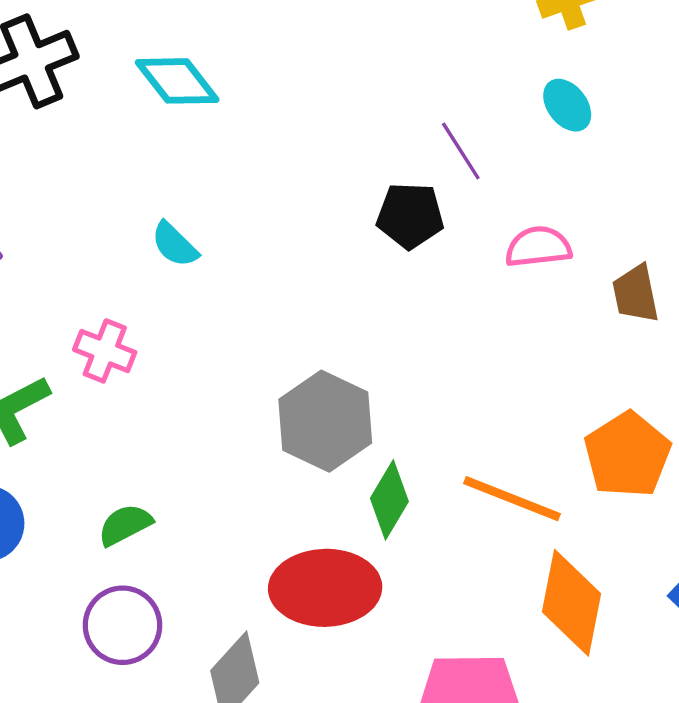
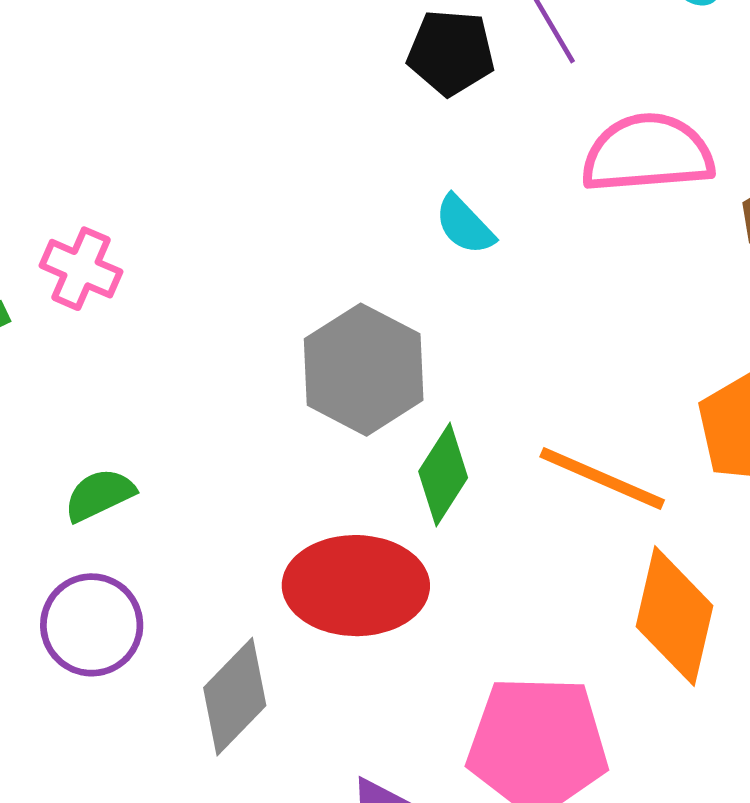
black pentagon: (410, 216) -> (451, 52), moved
cyan semicircle: (175, 245) -> (465, 225), moved
pink semicircle: (538, 247) -> (648, 153), size x1.5

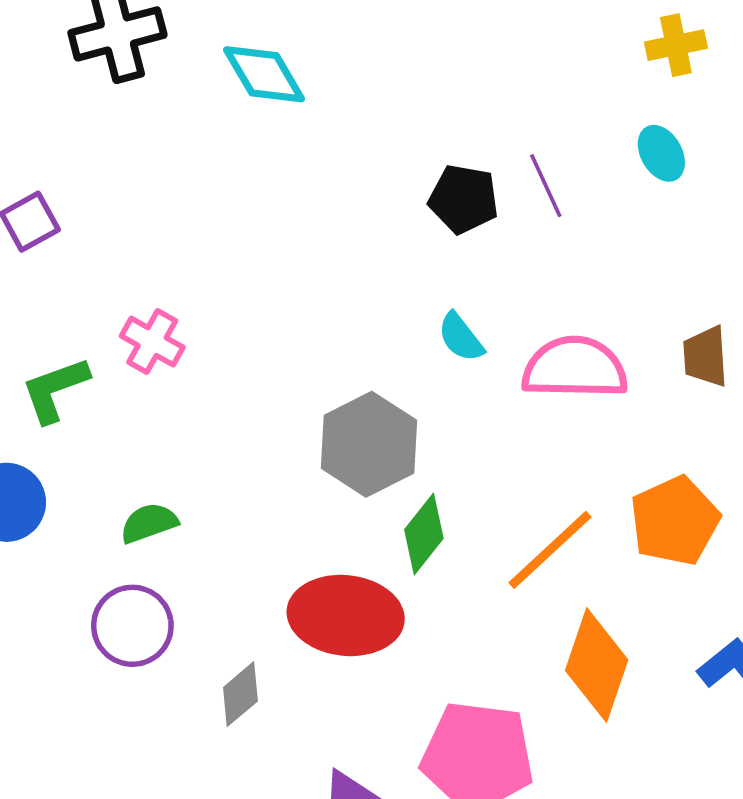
pink semicircle: (648, 153) -> (575, 368), moved
orange line: (602, 478) -> (550, 550), turned -72
gray diamond: (235, 697) -> (240, 694), size x0.7

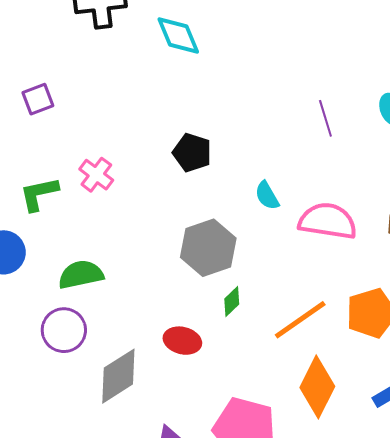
black pentagon: (464, 199) -> (192, 153), moved
green semicircle: (149, 523) -> (81, 275), size x1.4
green diamond: (424, 534) -> (232, 302), size x0.7
red ellipse: (346, 615) -> (182, 341), size x0.6
gray diamond: (240, 694) -> (118, 376), size x1.6

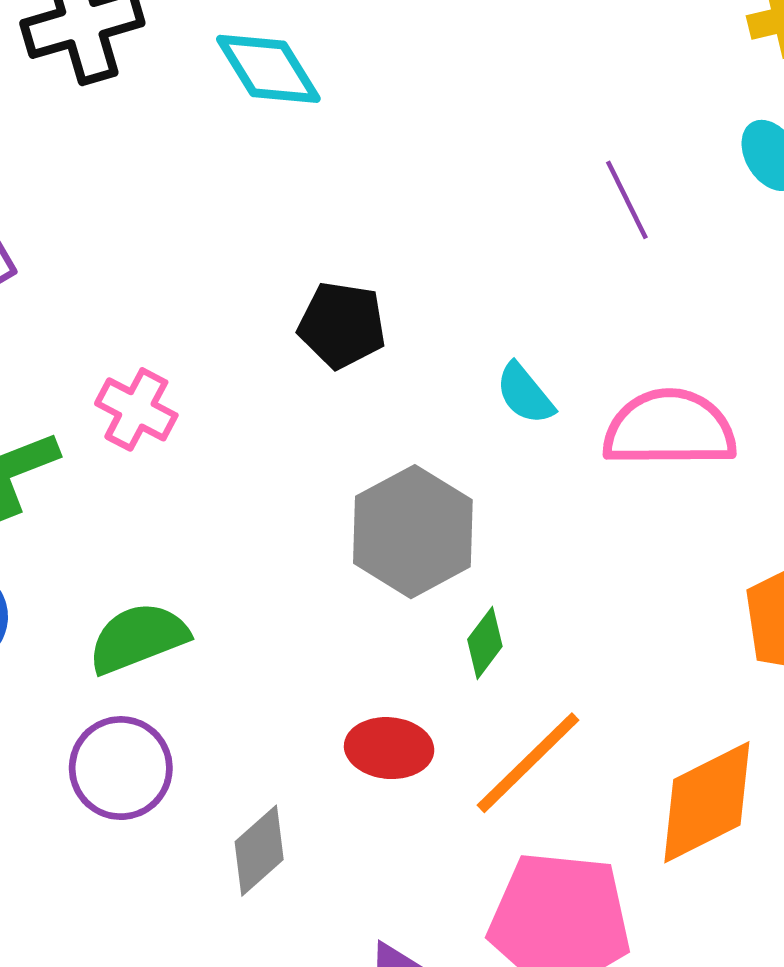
orange line: (300, 320) -> (528, 763), moved
gray diamond: (118, 376) -> (259, 851), size x0.7
orange diamond: (317, 387) -> (707, 802), turned 46

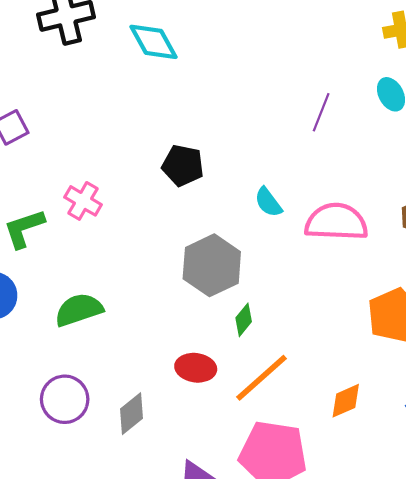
purple line: (627, 200) -> (321, 112), turned 45
purple circle: (121, 768) -> (65, 399), moved
orange diamond: (707, 802) -> (346, 401), size x0.6

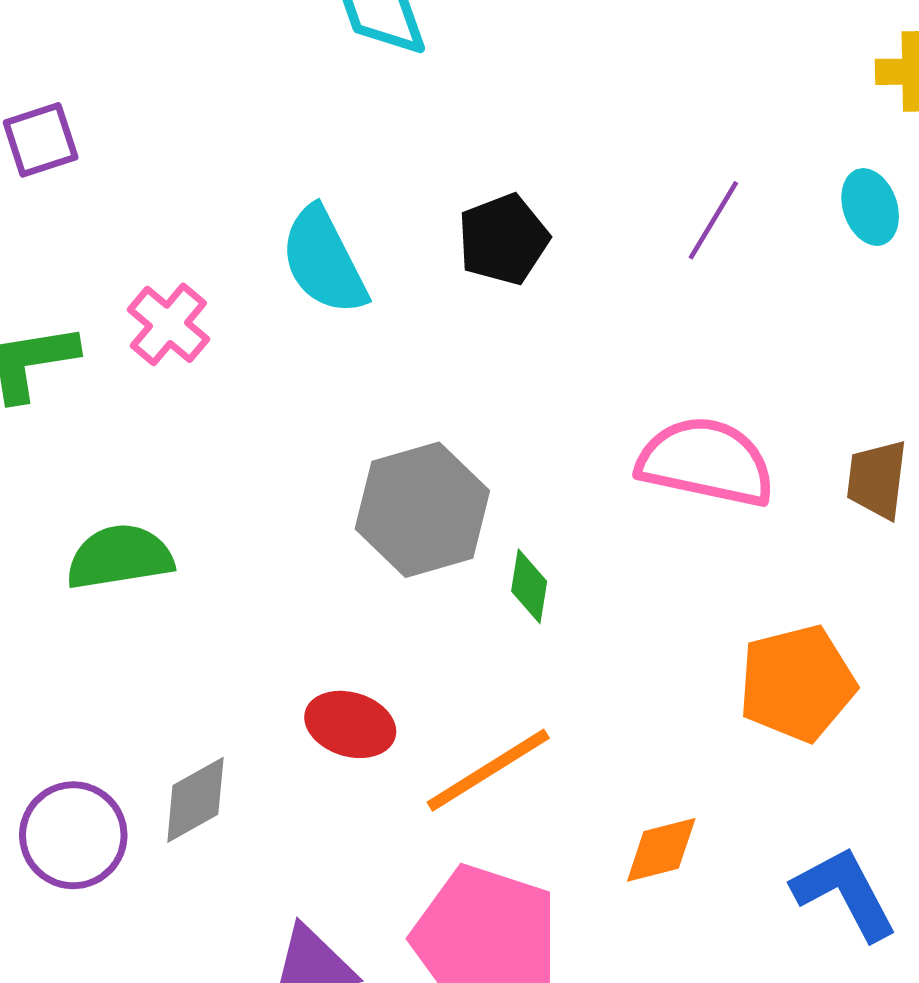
black pentagon: (183, 165) -> (503, 239), moved, turned 30
cyan semicircle: (268, 202) -> (324, 261), moved, size x1.6
green diamond: (244, 320) -> (529, 586), moved, turned -40
purple circle: (65, 399) -> (73, 835), moved

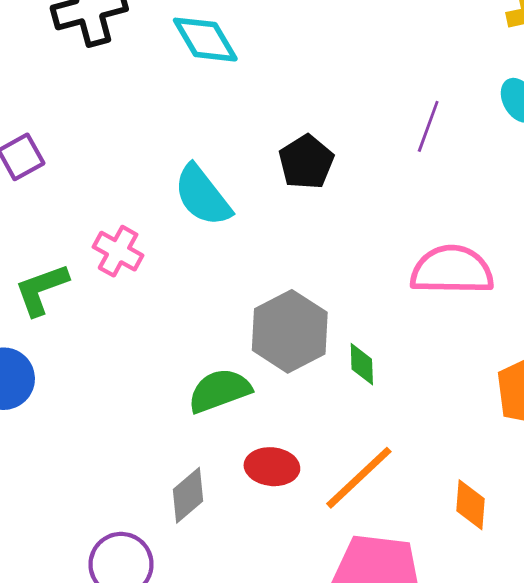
green semicircle: (120, 557) -> (220, 391), moved
gray diamond: (195, 800) -> (188, 495), moved
orange diamond: (661, 850) -> (470, 505), turned -60

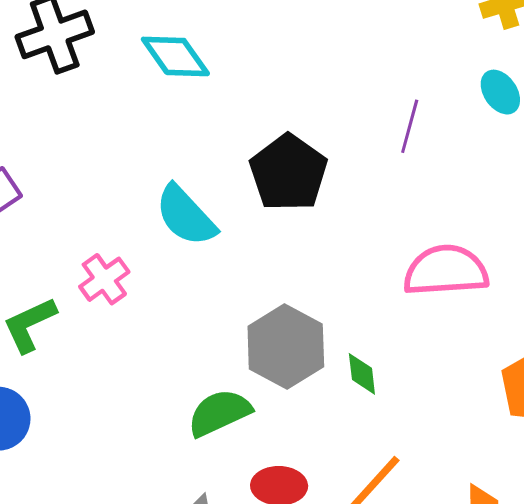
black pentagon: (306, 162) -> (288, 173), size x1.4
pink cross: (118, 251) -> (104, 279), turned 30

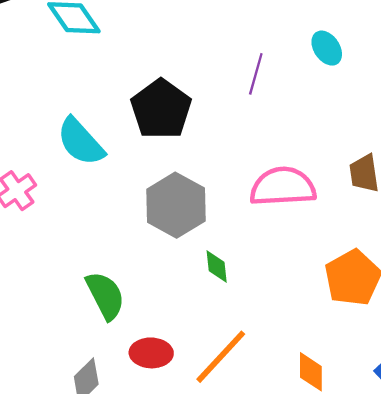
gray hexagon: (286, 346) -> (176, 205), moved
green semicircle: (219, 413) -> (105, 296), turned 87

